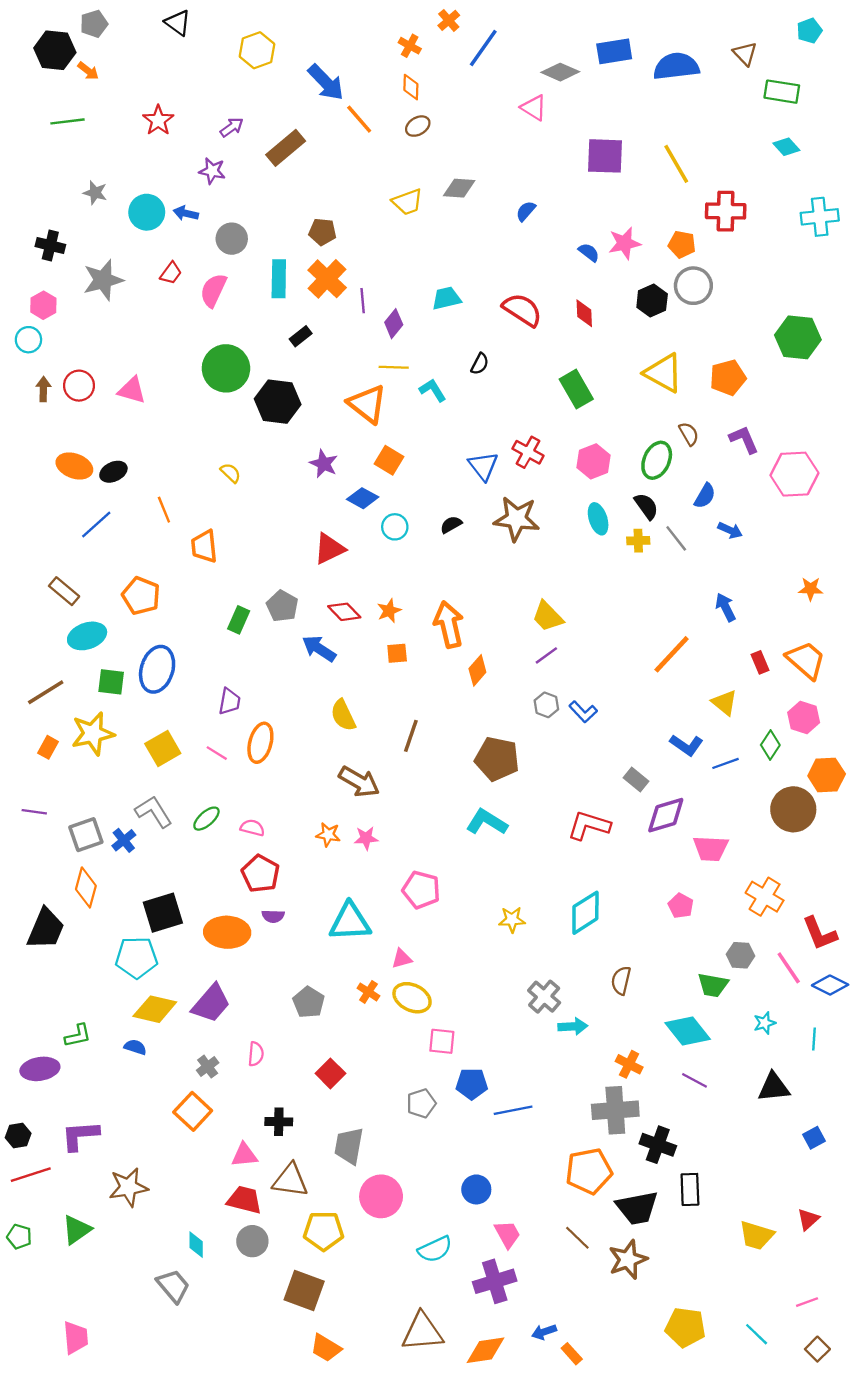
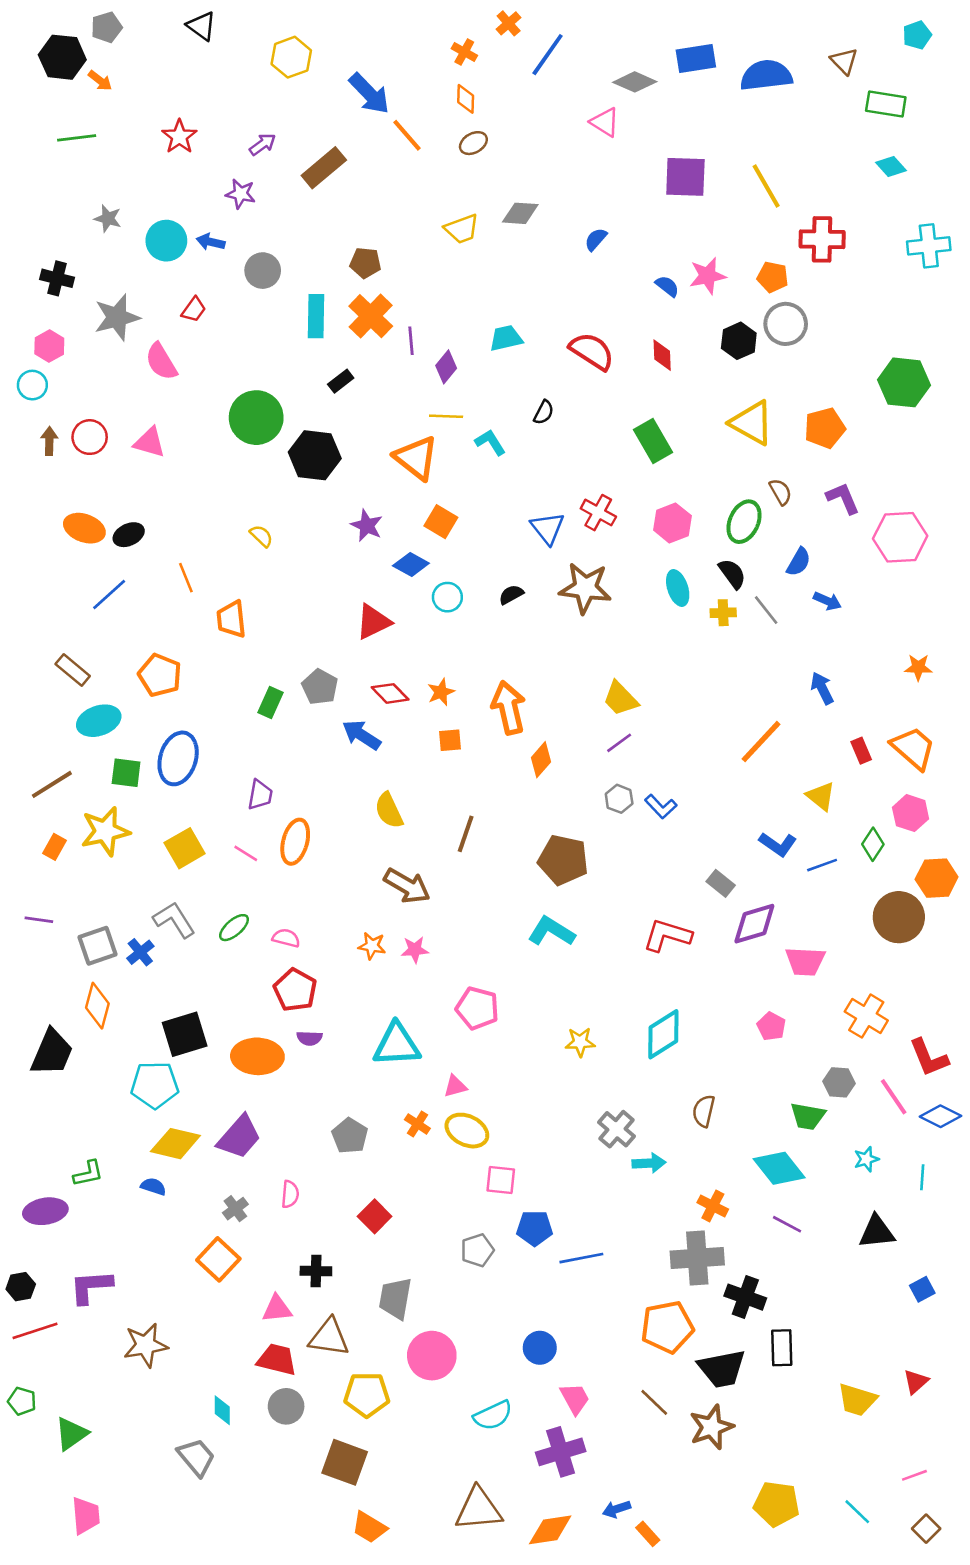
pink semicircle: (213, 290) -> (161, 362), moved, turned -56
green triangle: (77, 1230) -> (71, 1434), moved

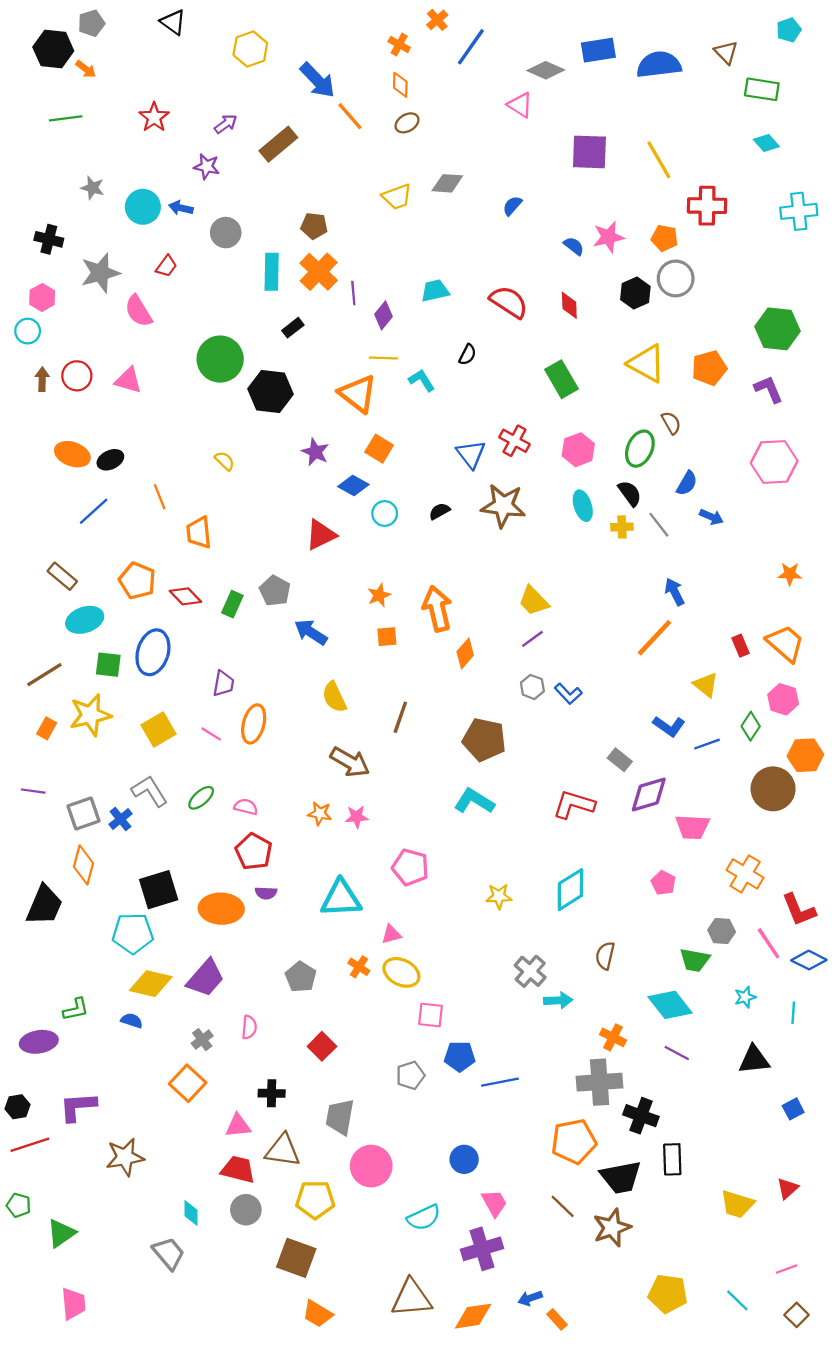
purple L-shape: (843, 498) -> (769, 389), moved
blue arrow: (822, 688) -> (675, 592), moved
red diamond: (390, 693) -> (185, 596), moved

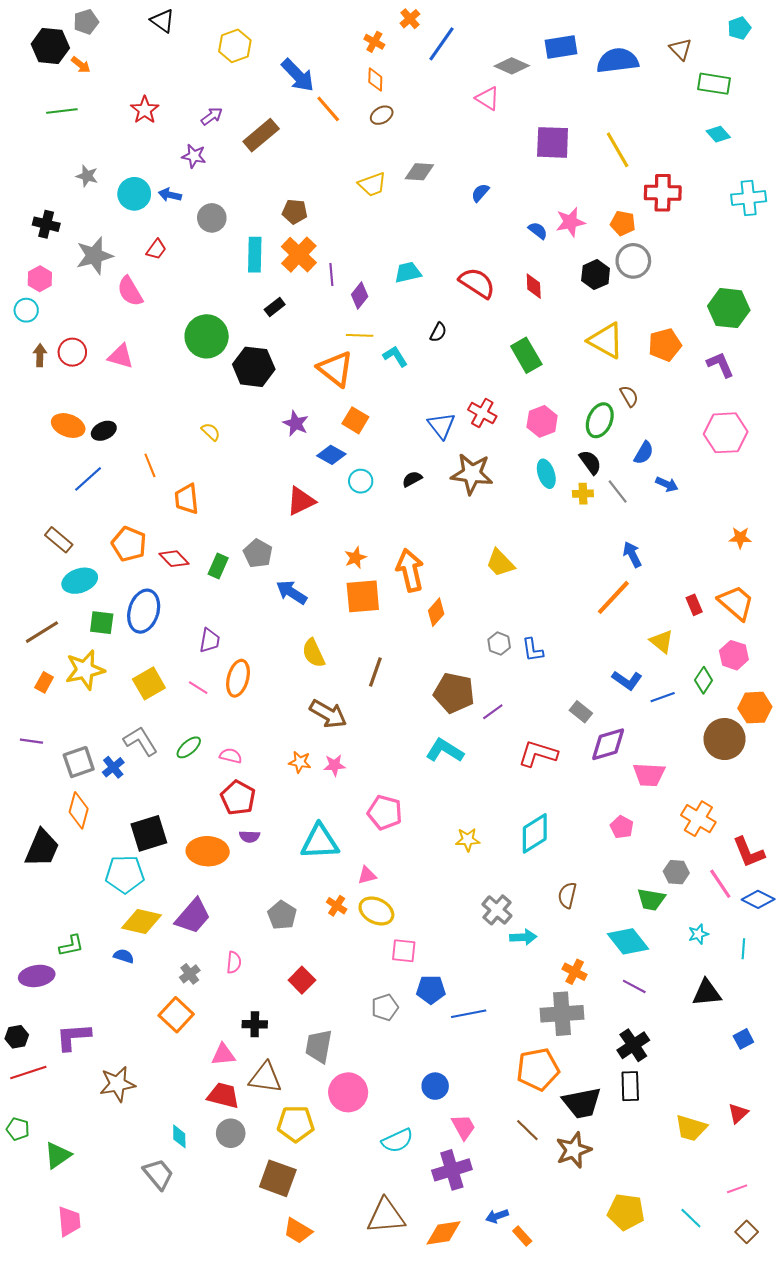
orange square: (387, 637) -> (363, 596), size x1.8
purple line: (532, 639) -> (493, 712), moved
blue L-shape: (568, 694) -> (533, 650), turned 35
black cross: (641, 1116) -> (633, 1045), moved, turned 36

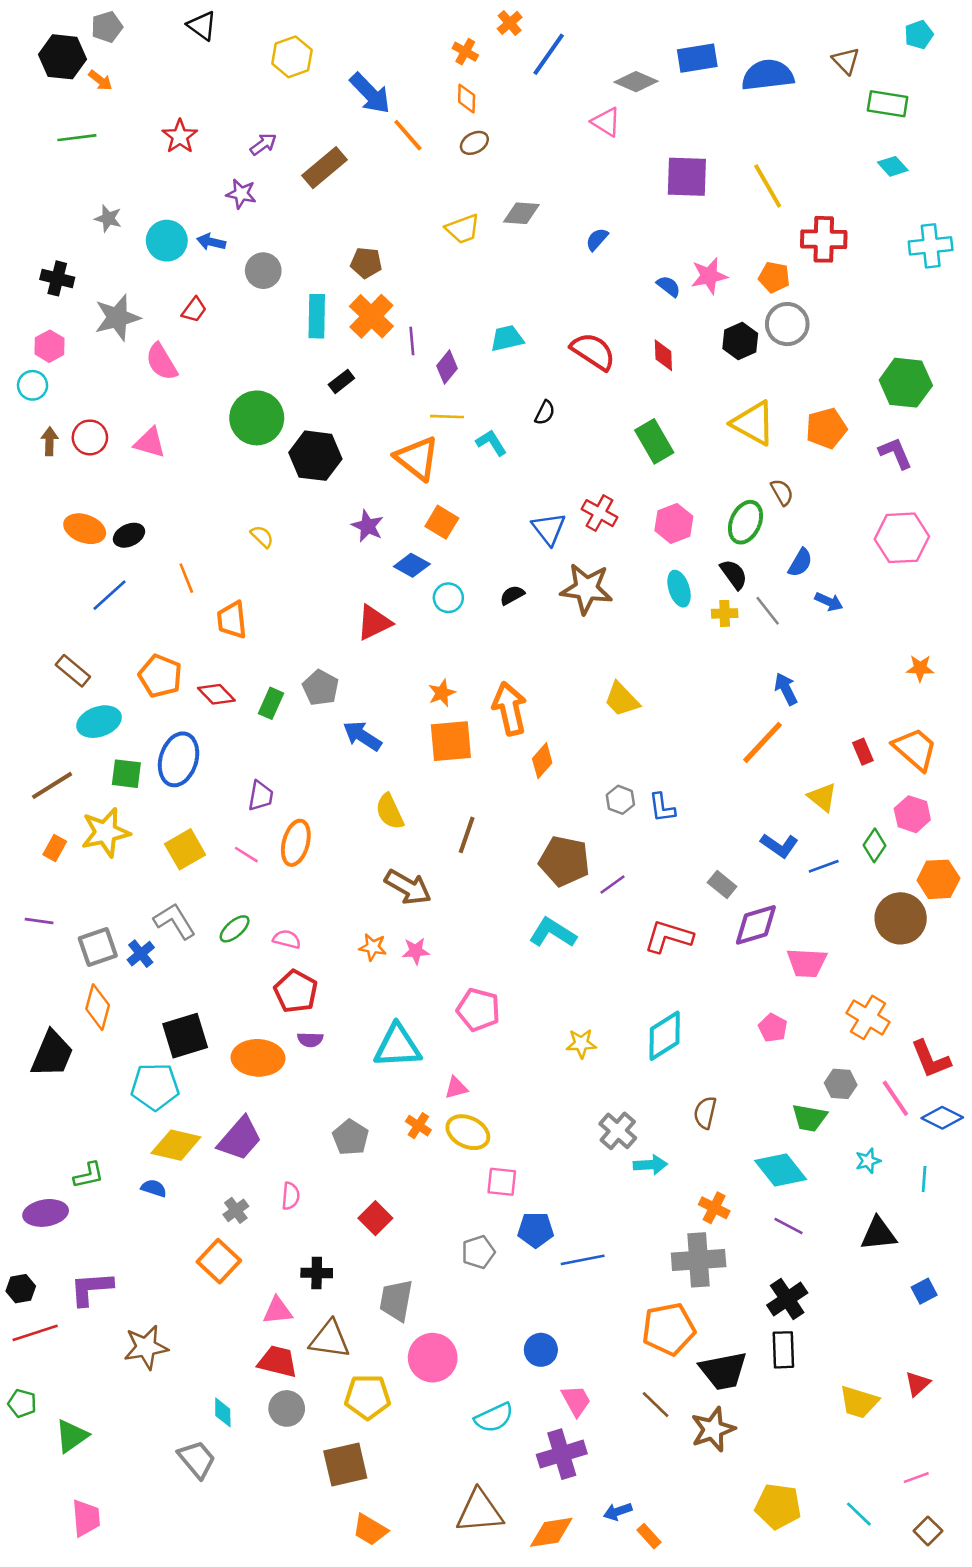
brown square: (278, 1178) -> (345, 1465), turned -33

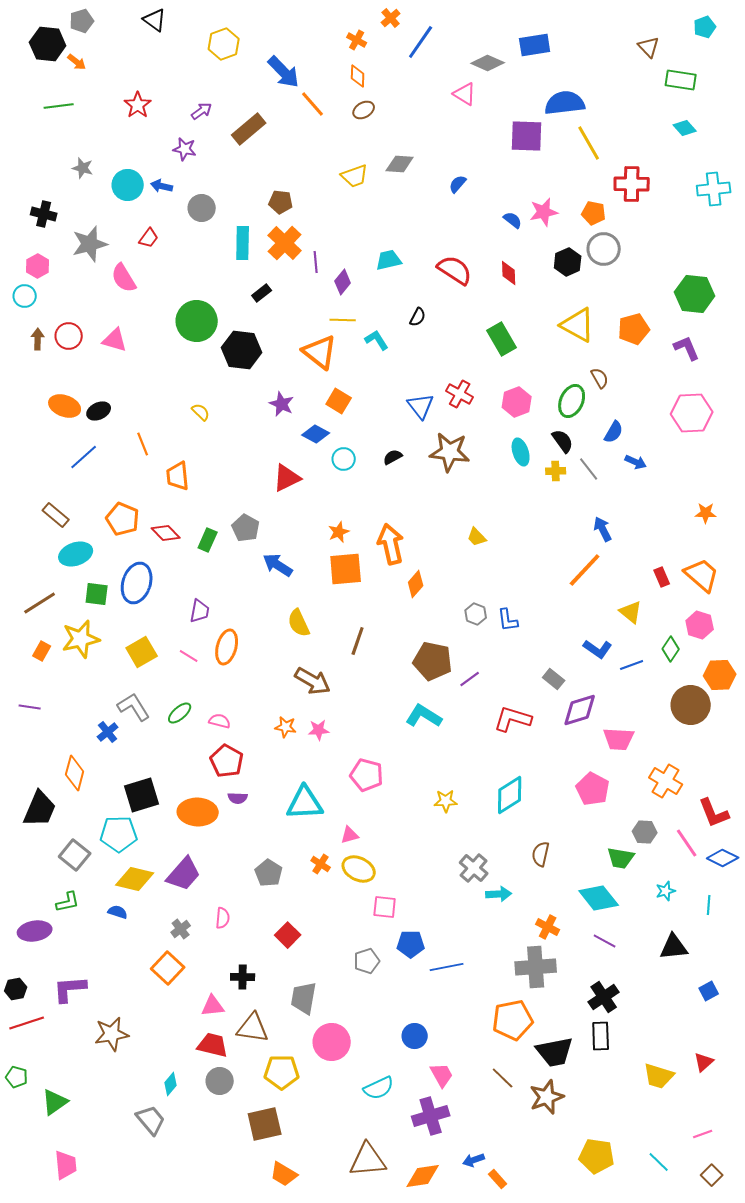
blue semicircle: (768, 75) -> (565, 103), moved
yellow trapezoid: (622, 699) -> (477, 537), size x0.7
gray square: (98, 947) -> (75, 855), moved, turned -32
pink pentagon: (773, 1028) -> (593, 789), size x1.5
cyan diamond: (223, 1412) -> (171, 1084), turned 40

